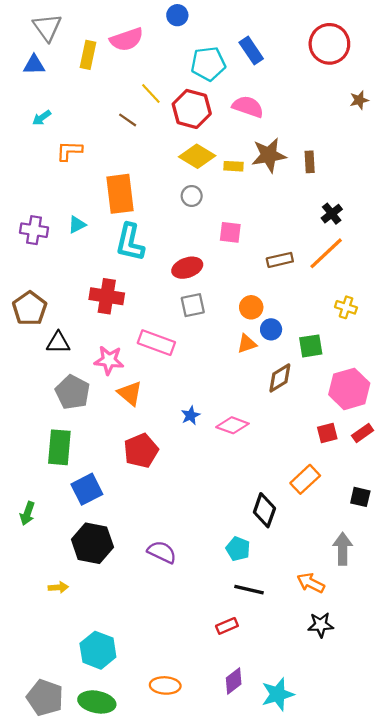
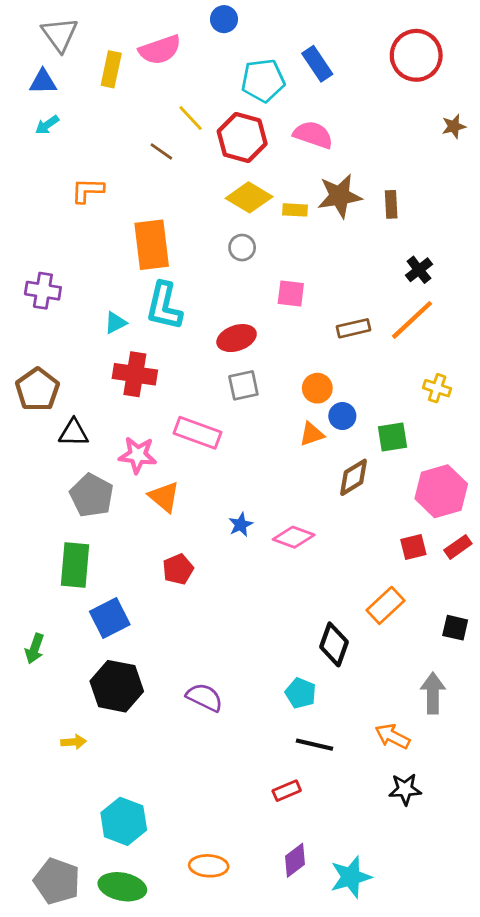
cyan arrow: (42, 118) -> (47, 125), moved
cyan triangle: (77, 225) -> (115, 323), moved
red pentagon: (141, 451) -> (178, 569), size x0.7

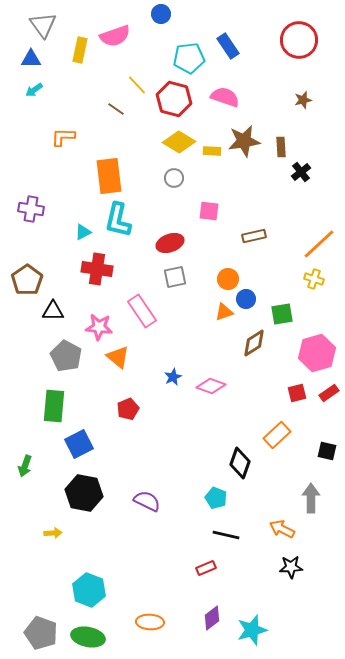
brown star: (454, 126) -> (303, 100), moved
black cross: (419, 270) -> (301, 172), moved
orange line: (412, 320) -> (319, 244), moved
pink rectangle: (198, 433) -> (142, 311), turned 36

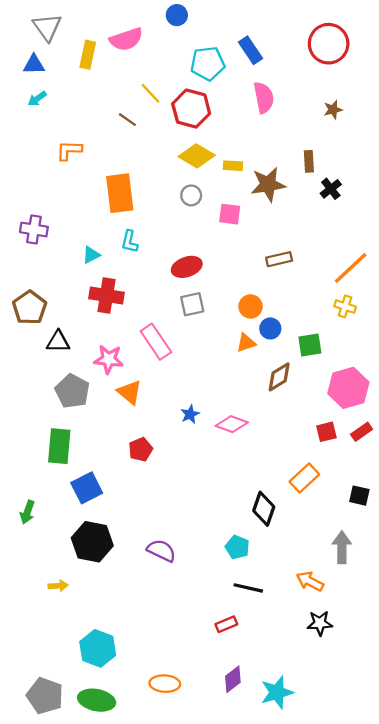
pink semicircle: (225, 97) -> (264, 98), moved, turned 60
brown star: (244, 141) -> (268, 184), moved
pink square: (209, 211) -> (230, 214), moved
cyan L-shape: (118, 220) -> (130, 242), size x0.6

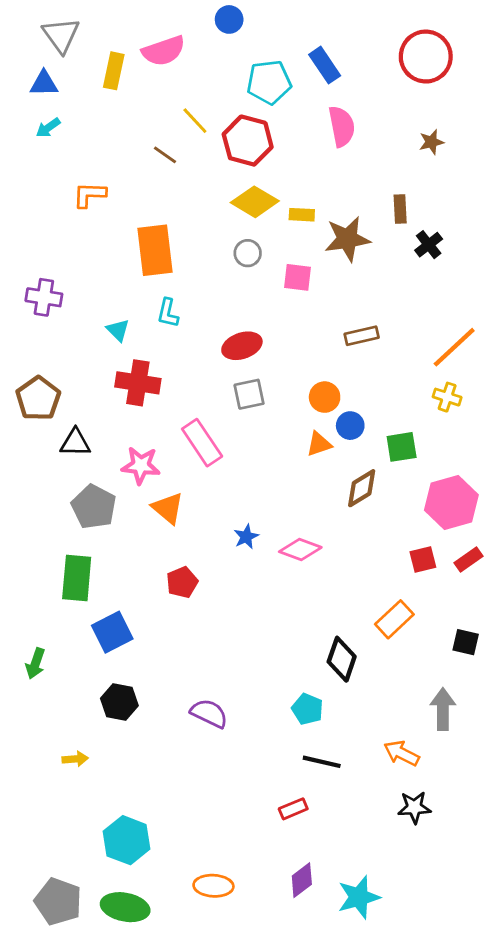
cyan triangle: (91, 255) -> (118, 330), turned -48
black hexagon: (92, 542) -> (119, 702), size x0.7

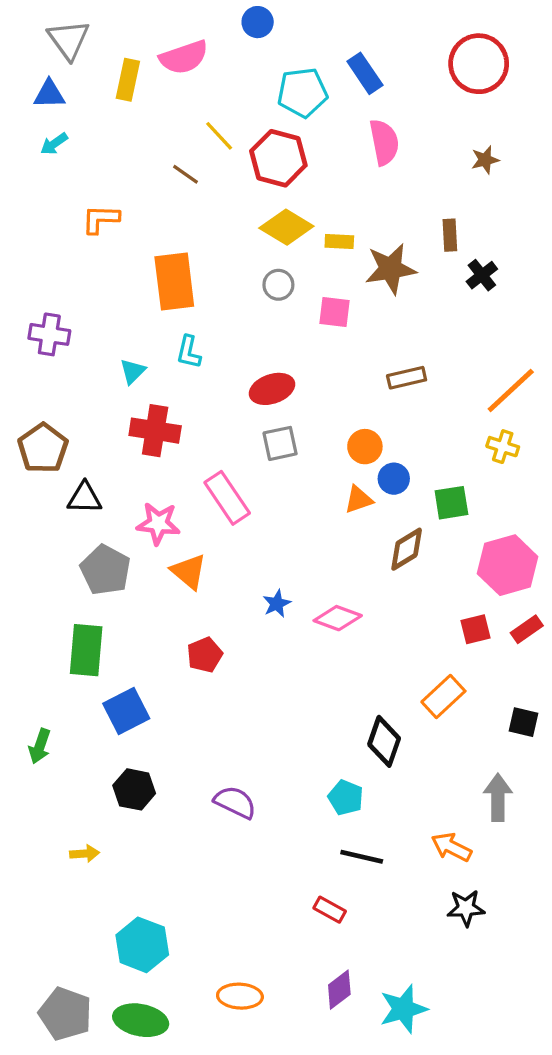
cyan triangle: (118, 330) -> (133, 371), turned 30
red rectangle: (293, 809) -> (330, 910), turned 52

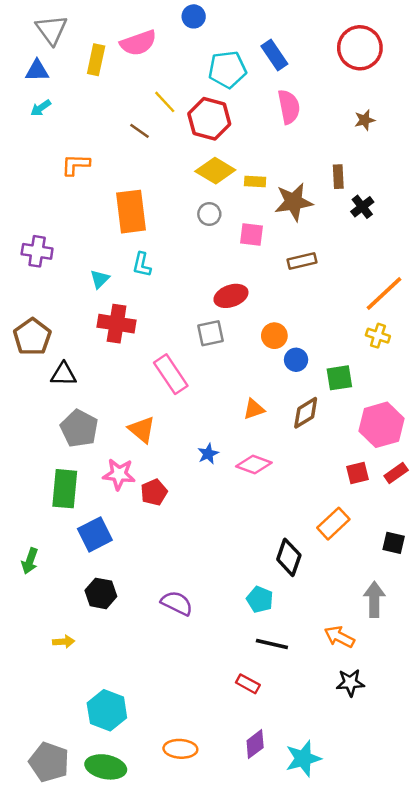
brown rectangle: (407, 378) -> (302, 261), moved
red ellipse: (272, 389) -> (231, 296), moved
orange triangle: (359, 499) -> (254, 409), moved
pink star: (158, 523) -> (119, 474), moved

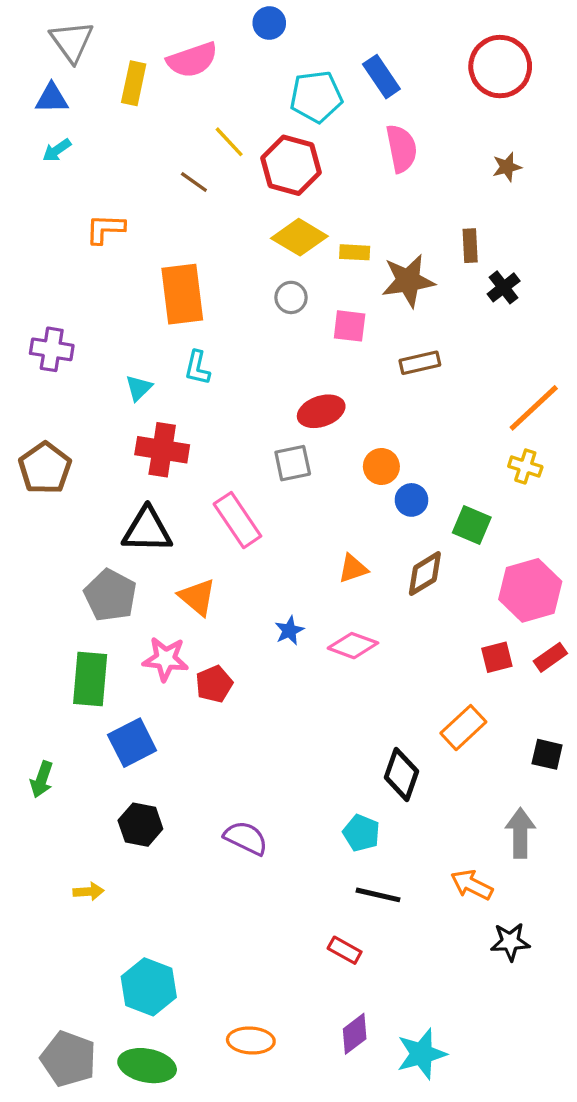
black triangle: (64, 374) -> (147, 530), moved, size x1.4
green square: (339, 378) -> (472, 525), turned 32
black star: (350, 683) -> (510, 942), moved

